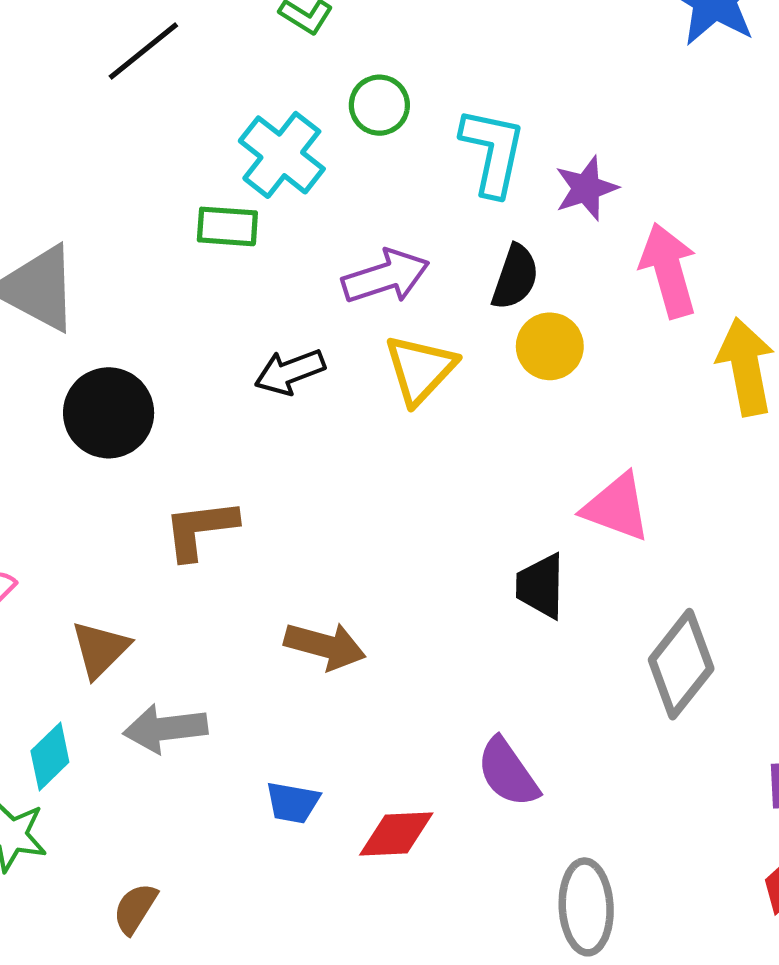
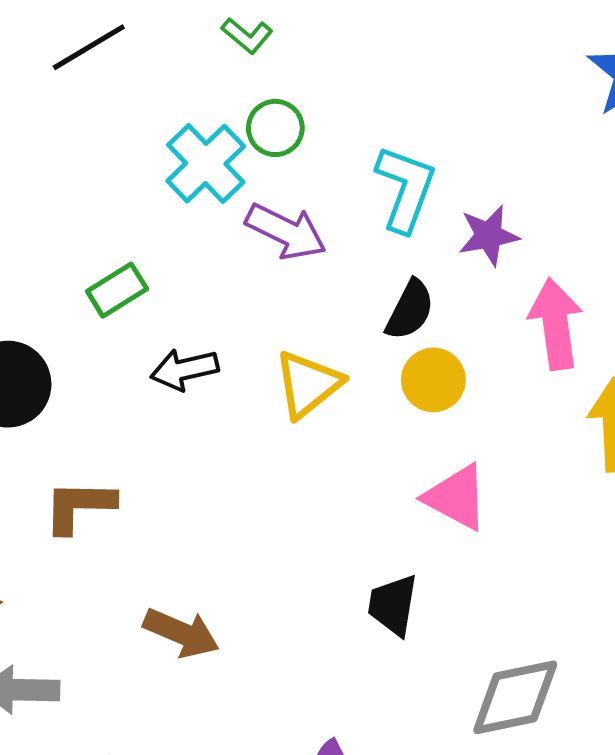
green circle: (379, 105) -> (275, 128), moved
green rectangle: (227, 226) -> (117, 290), moved, turned -44
purple arrow: (386, 277) -> (286, 232), moved, turned 36
pink triangle: (617, 507) -> (456, 497), moved
gray diamond: (681, 664) -> (515, 697), turned 32

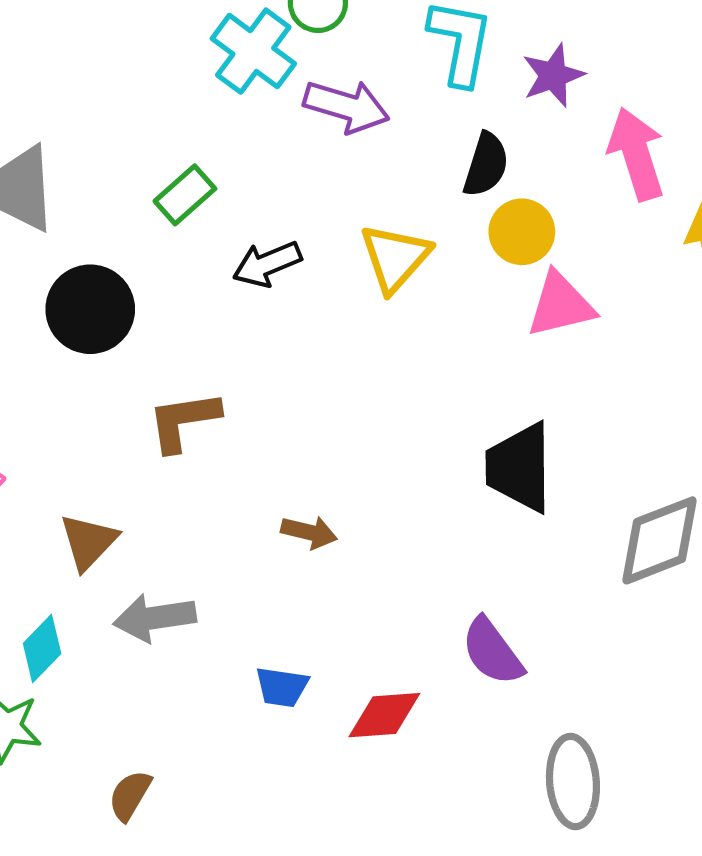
pink triangle: (456, 497) -> (560, 305), moved, turned -32
black trapezoid: (393, 605) -> (519, 467), size x1.4
brown arrow: (181, 633) -> (309, 532), size x0.7

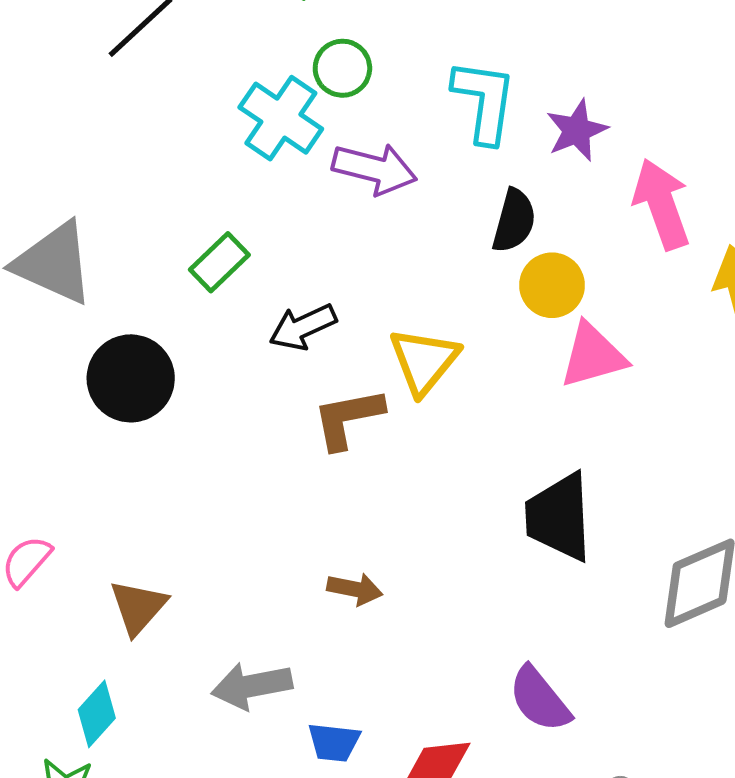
yellow triangle: (395, 258) -> (424, 361), moved
brown L-shape: (183, 421) -> (348, 418), moved
gray arrow: (155, 618) -> (252, 686), moved

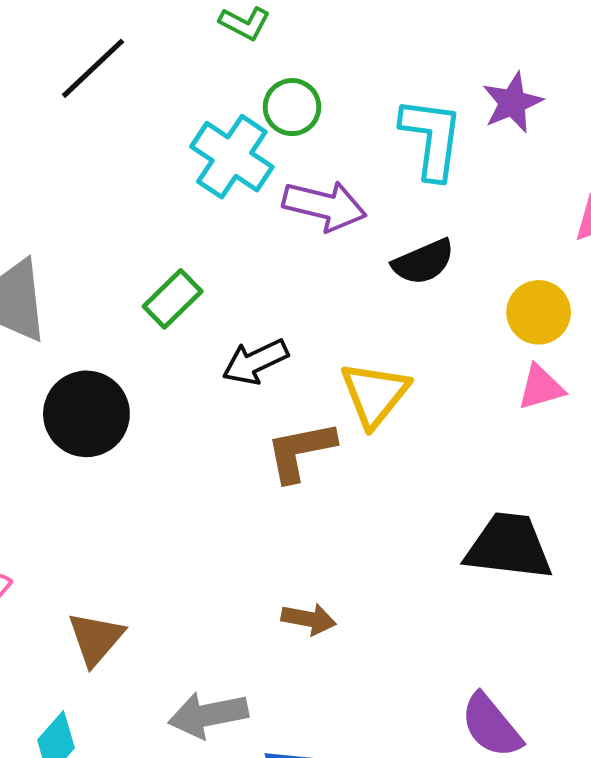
purple star: (577, 130) -> (512, 103), moved
black semicircle: (514, 221) -> (423, 262), moved, turned 52
yellow circle: (552, 285) -> (539, 312), moved
pink triangle: (593, 356) -> (541, 387), size x0.7
black trapezoid: (559, 517) -> (509, 547), turned 100

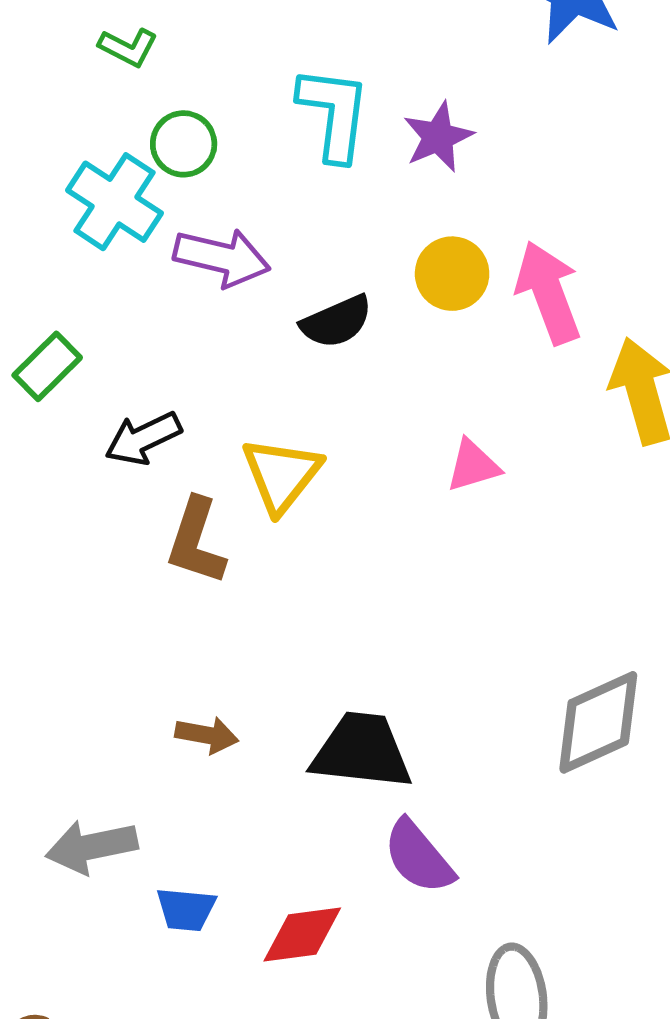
cyan L-shape: (432, 138) -> (334, 113), moved
yellow circle: (539, 312) -> (452, 274), moved
brown L-shape: (300, 451) -> (196, 541), turned -60
black trapezoid: (509, 547) -> (362, 751), moved

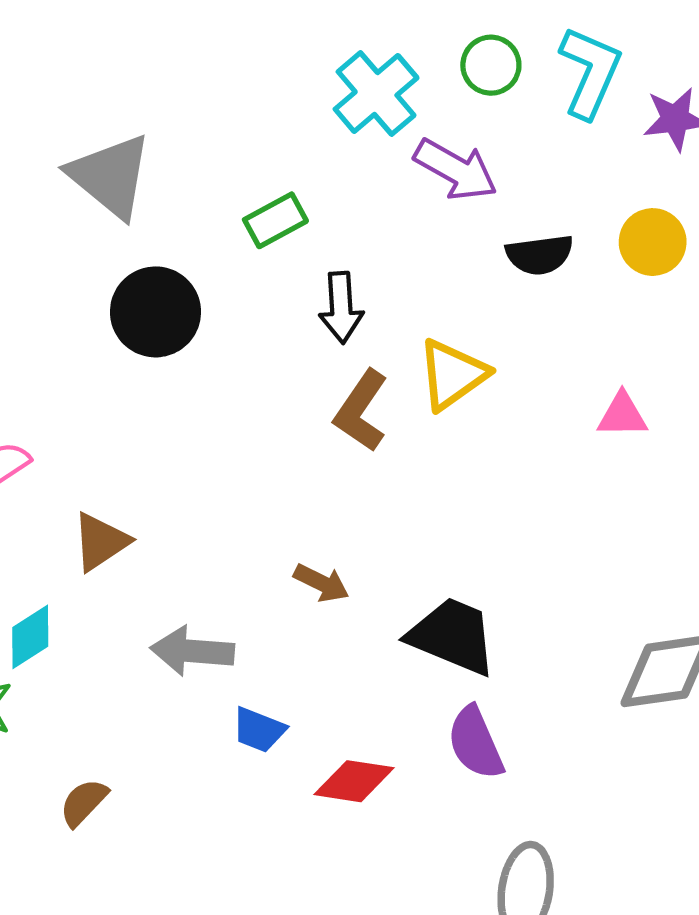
green circle: (184, 144) -> (491, 65), moved
black arrow: (143, 438) -> (341, 308), turned -84

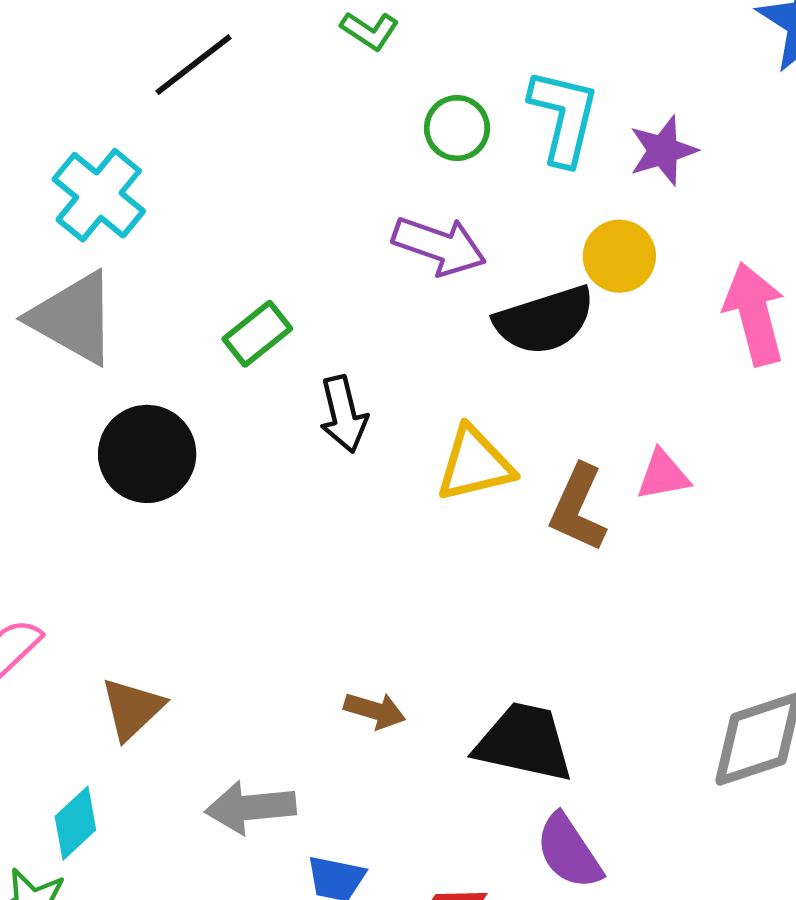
cyan cross: (376, 94) -> (99, 195), moved
yellow circle: (653, 242) -> (619, 256), moved
black semicircle: (540, 255) -> (545, 320), size x1.4
yellow triangle: (453, 374) -> (475, 464), turned 32
brown L-shape: (361, 411) -> (578, 508), moved

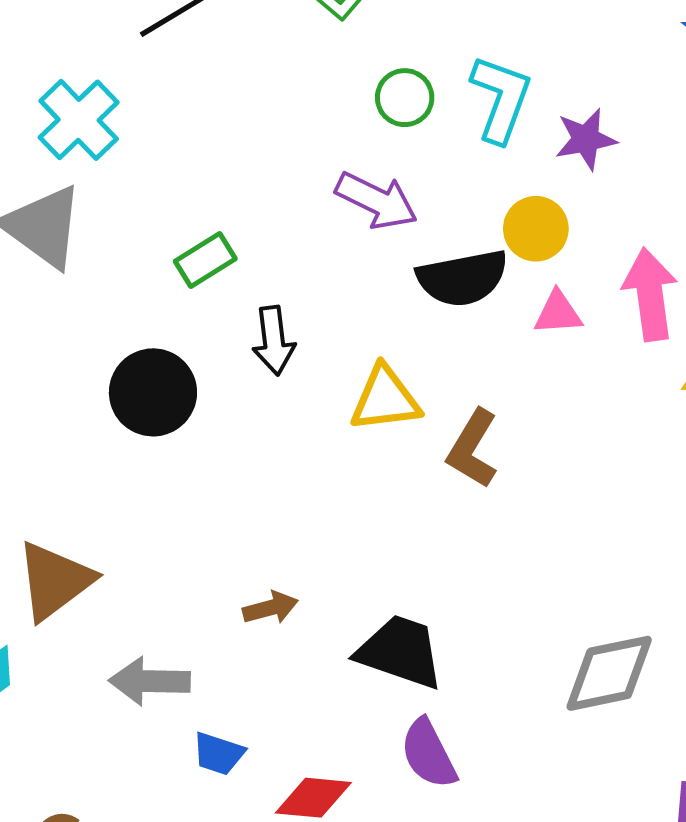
black circle: (147, 454) -> (153, 392), moved
pink triangle: (663, 475) -> (558, 313), moved
brown triangle: (132, 709) -> (55, 581), size x1.4
brown arrow: (375, 711) -> (270, 608), turned -38

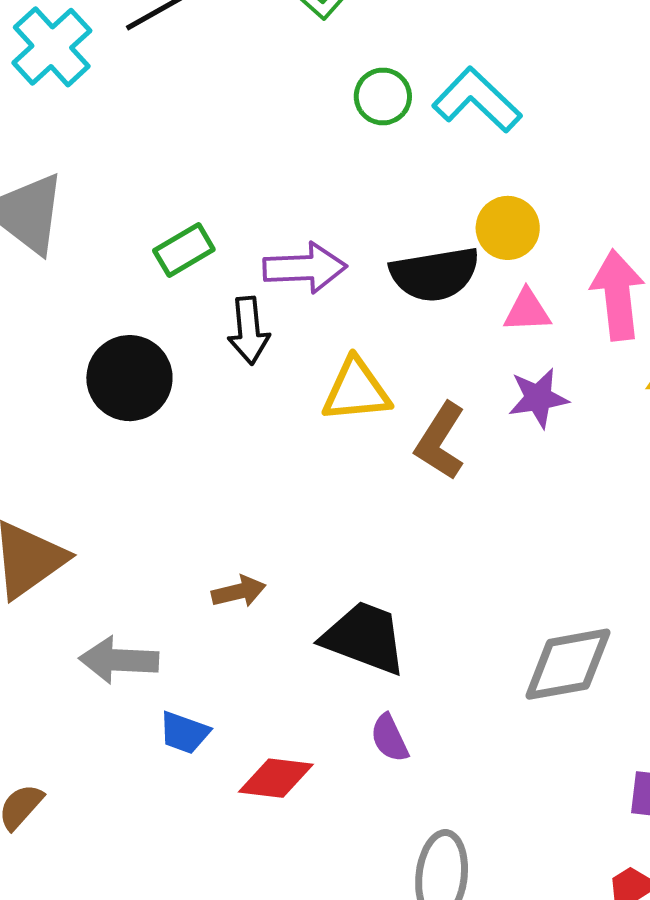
cyan L-shape: (501, 99) -> (477, 100), turned -68
cyan cross: (79, 120) -> (52, 47), moved
purple star: (586, 139) -> (538, 398), moved
purple arrow: (376, 201) -> (305, 268), moved, turned -30
purple semicircle: (429, 754) -> (389, 738), size x0.7

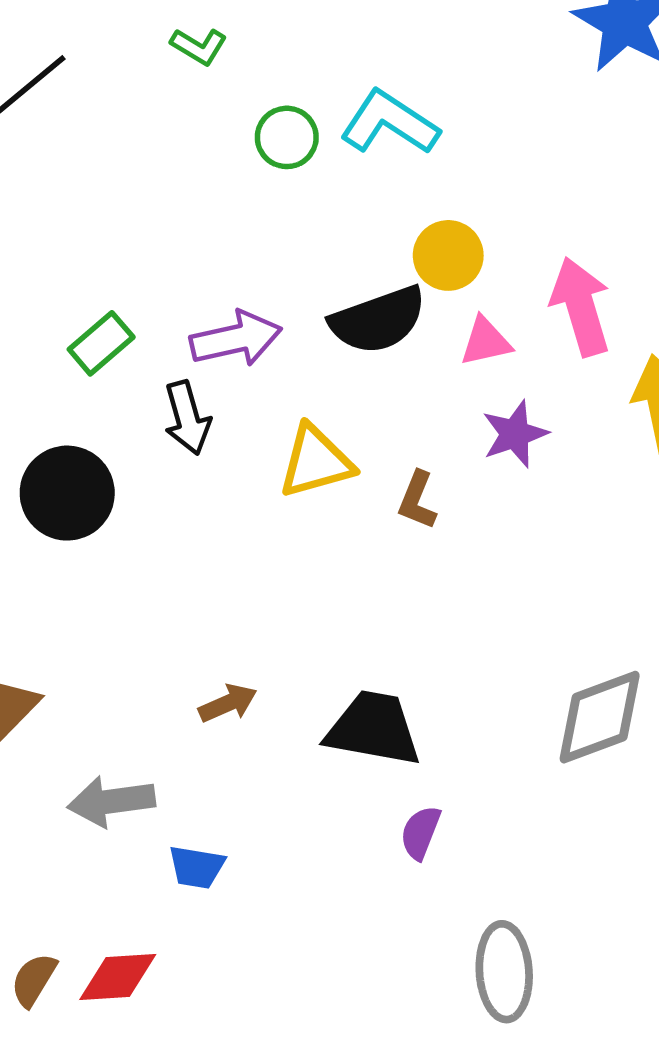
brown L-shape: (440, 441) -> (417, 500), size x0.7
purple semicircle: (389, 738) -> (420, 833), turned 57
red diamond: (276, 778) -> (118, 977), moved

